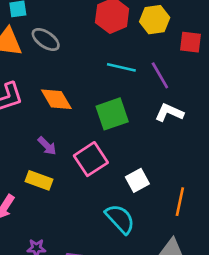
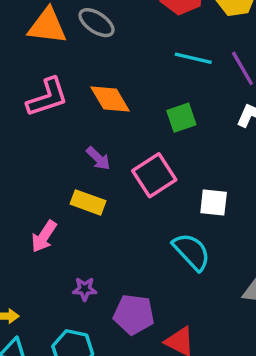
green square: (112, 114) -> (181, 118), size x0.7
white square: (137, 180) -> (214, 202), turned 35

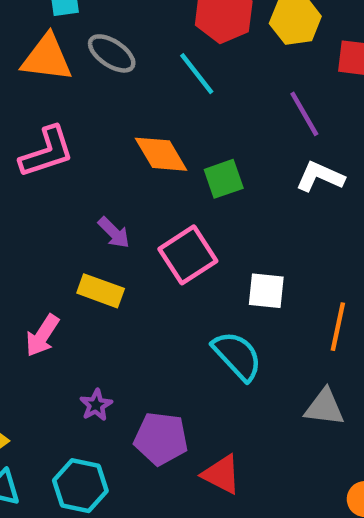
cyan line: (193, 58) -> (197, 74), moved, turned 39
orange diamond: (110, 99) -> (161, 154), moved
purple star: (85, 289) -> (96, 405), turned -30

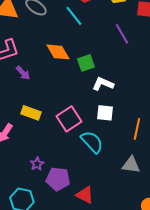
white L-shape: (320, 177) -> (103, 84), moved
purple arrow: (114, 233) -> (23, 73), moved
pink square: (188, 255) -> (69, 119), moved
purple star: (96, 405) -> (37, 164), moved

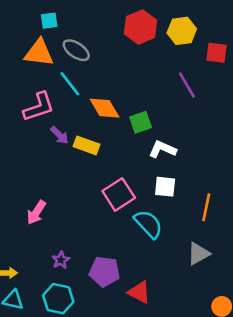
cyan line: (74, 16) -> (70, 84), moved
yellow rectangle: (31, 113) -> (87, 145), moved
purple star: (37, 164) -> (61, 260), moved
gray triangle: (131, 165) -> (199, 254), turned -36

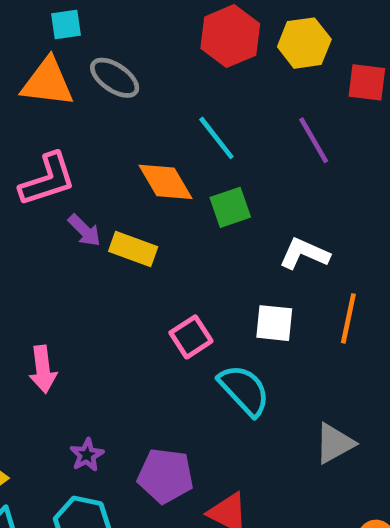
cyan line: (70, 84) -> (216, 138), moved
white L-shape: (162, 149) -> (304, 254), moved
pink square: (119, 194) -> (191, 337), size x0.7
orange line: (206, 207) -> (348, 318), moved
pink arrow: (36, 212) -> (43, 369), turned -40

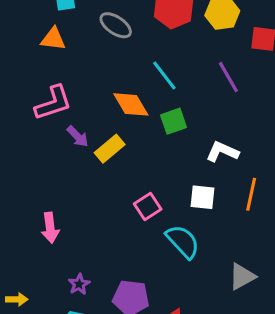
gray ellipse: (115, 78) -> (116, 25), moved
orange triangle: (47, 82) -> (53, 39), size x0.7
yellow rectangle: (133, 249) -> (110, 149), turned -60

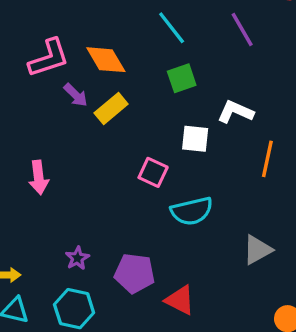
orange diamond: (131, 104) -> (106, 60), moved
white square: (202, 197) -> (195, 139), moved
pink square: (148, 206) -> (153, 172), turned -32
pink arrow: (50, 228) -> (39, 177), moved
cyan semicircle: (183, 241) -> (192, 211), turned 120

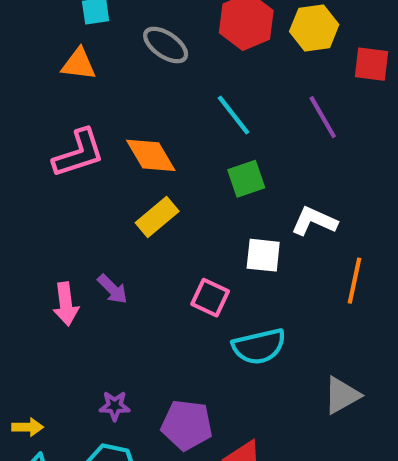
purple arrow: (76, 95) -> (113, 289), moved
purple star: (77, 258) -> (115, 406), turned 30

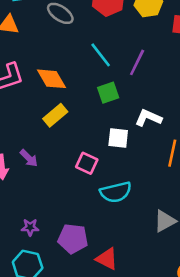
purple line: (323, 117) -> (137, 62), moved, turned 56

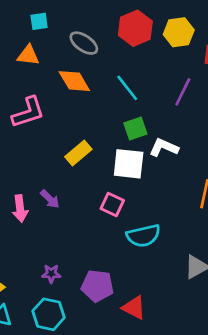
purple line: (137, 62) -> (183, 92), moved
orange diamond: (51, 79) -> (74, 81), moved
white L-shape: (148, 118) -> (164, 148), moved
white square: (118, 138) -> (129, 164), moved, size x1.4

